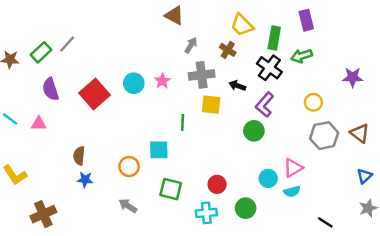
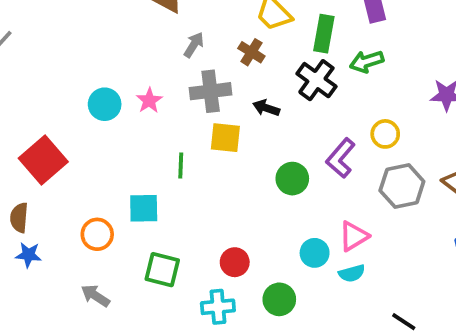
red square: (95, 94) -> (43, 160), moved
purple L-shape: (265, 105) -> (341, 158), moved

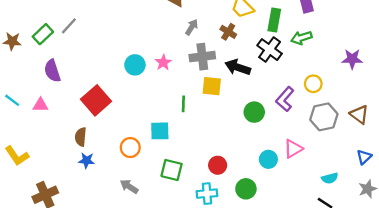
black arrow: (266, 108) -> (238, 67), size x1.5
cyan semicircle: (352, 273) -> (330, 178), moved

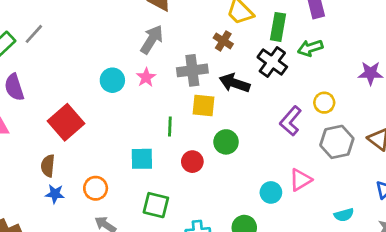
gray arrow: (192, 27) -> (152, 40), moved, size x1.5
green circle: (254, 112) -> (226, 142), moved
orange circle: (130, 148) -> (96, 188), moved
red circle: (218, 165) -> (192, 162), moved

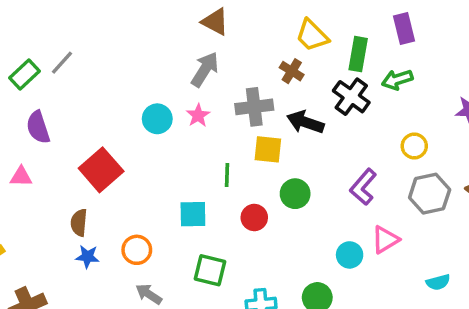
purple L-shape: (291, 121) -> (363, 187), moved

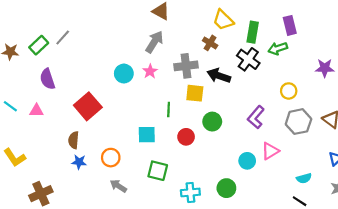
purple rectangle: (404, 29) -> (290, 25), moved

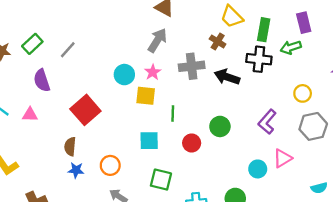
gray line: (63, 37) -> (68, 50), moved
black cross: (248, 59) -> (259, 59), turned -30
yellow square: (195, 93) -> (146, 96), moved

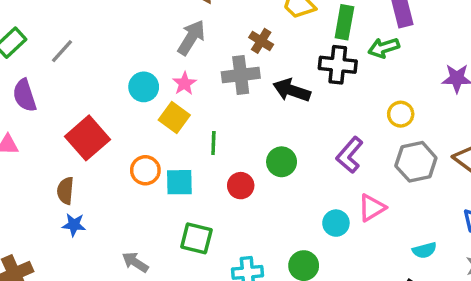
brown cross: (218, 41) -> (261, 41), moved
yellow square: (146, 96) -> (174, 118), turned 30
orange circle: (110, 165) -> (145, 170), moved

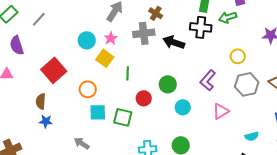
cyan square: (179, 182) -> (98, 112), moved
cyan circle: (336, 223) -> (183, 107), moved
green square: (196, 238) -> (123, 117), moved

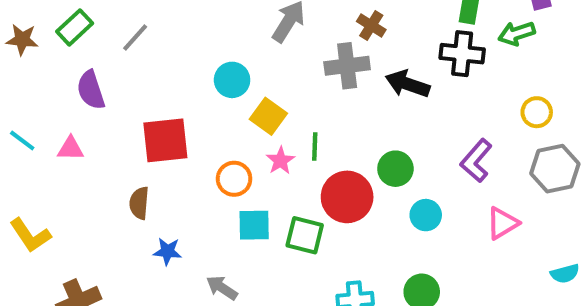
pink star: (111, 38) -> (280, 161), moved
red square: (54, 70) -> (165, 140), turned 35
red circle: (144, 98) -> (347, 197), size x1.6
blue star: (46, 121) -> (167, 251), moved

